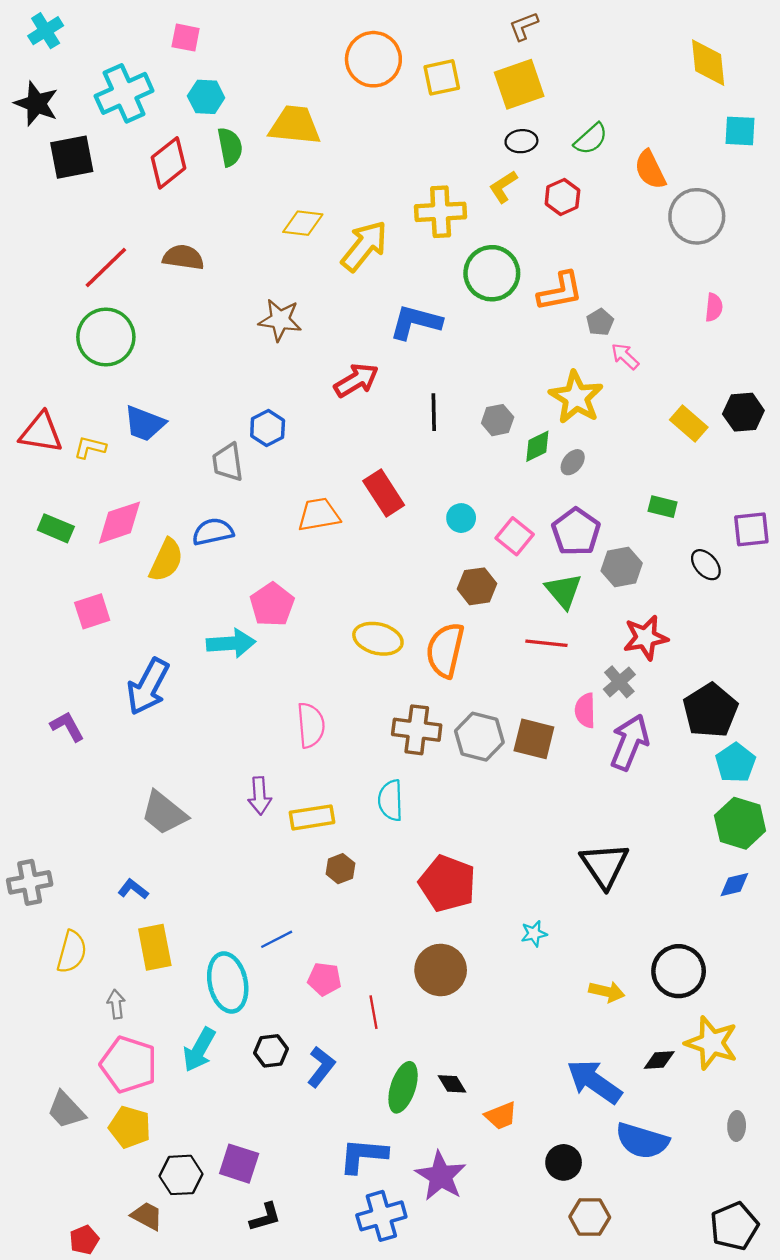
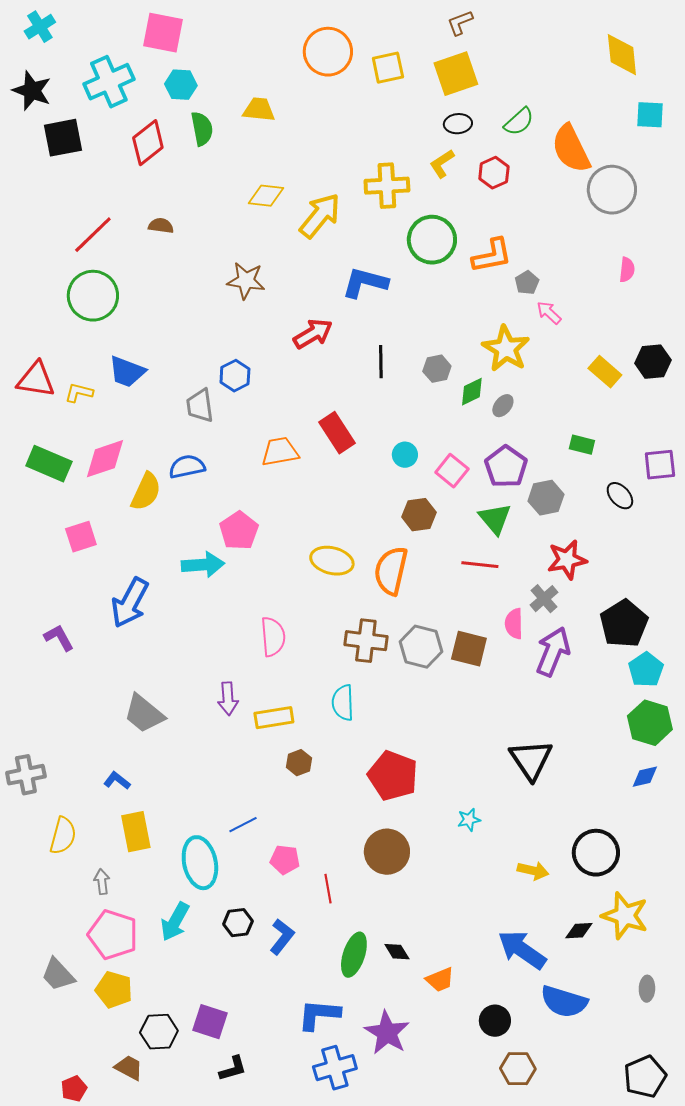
pink square: (186, 38) -> (163, 33), size x1.6
yellow trapezoid: (295, 125) -> (259, 110), size x0.7
orange semicircle: (650, 170) -> (571, 149), size x1.4
brown semicircle: (183, 257) -> (161, 226), size x0.7
green rectangle: (56, 528) -> (49, 464), size x1.4

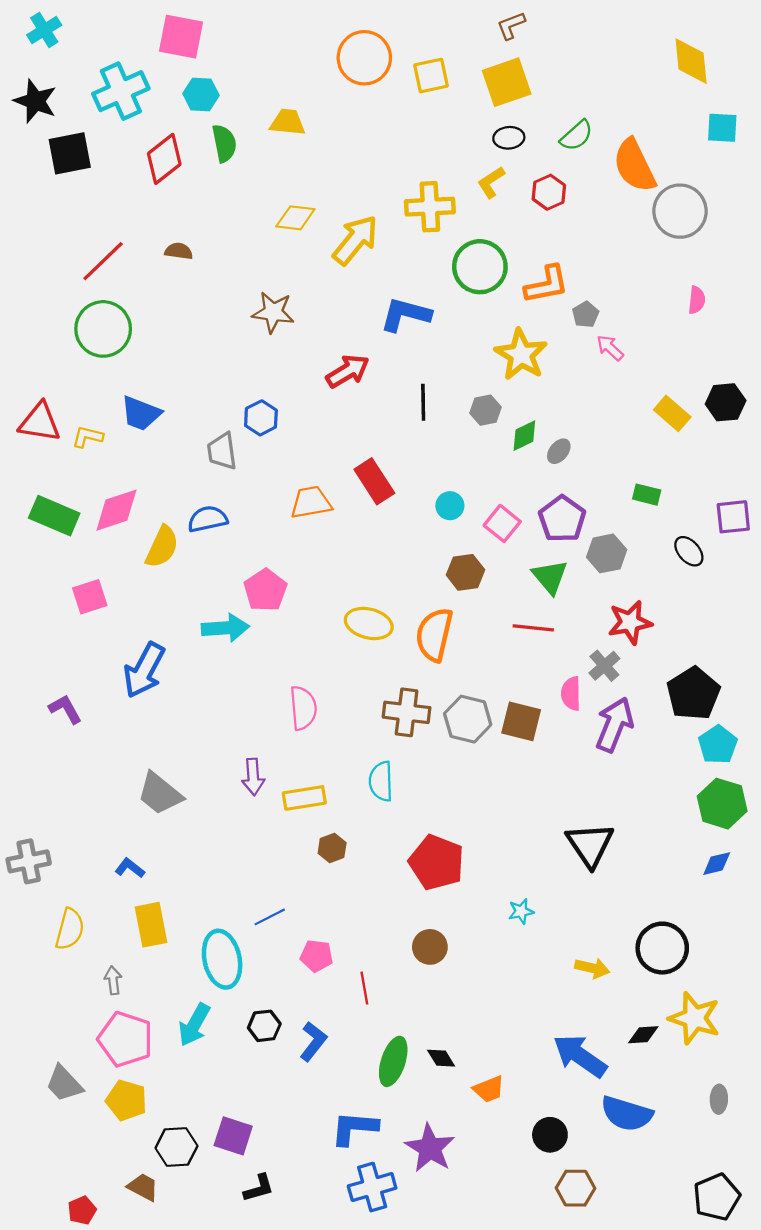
yellow star: (506, 349) -> (521, 355), moved
brown circle: (387, 852) -> (430, 947), size x0.7

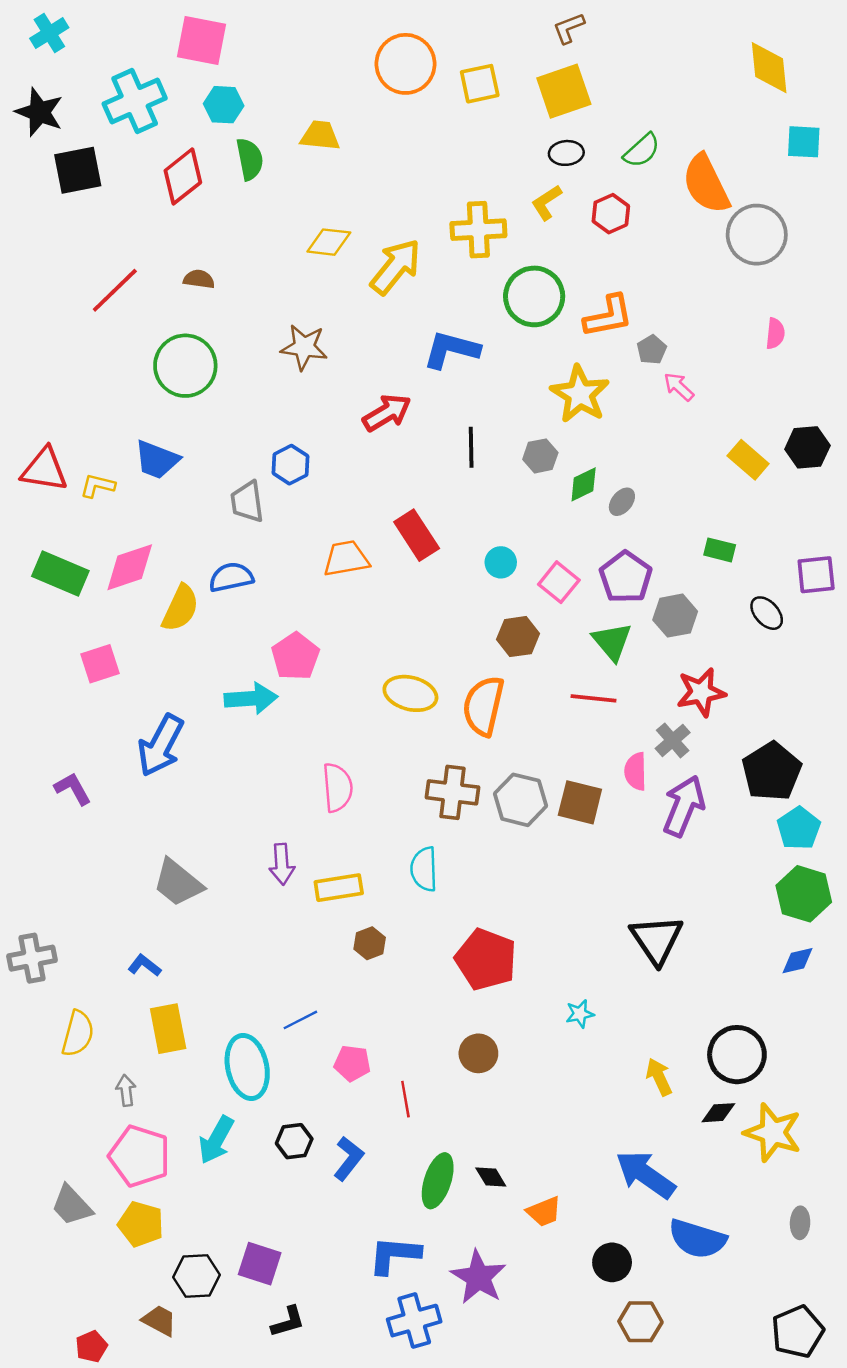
green circle: (103, 329) -> (185, 366), moved
yellow arrow: (592, 968) -> (659, 1077), turned -128
black diamond: (643, 1035) -> (718, 1113), moved

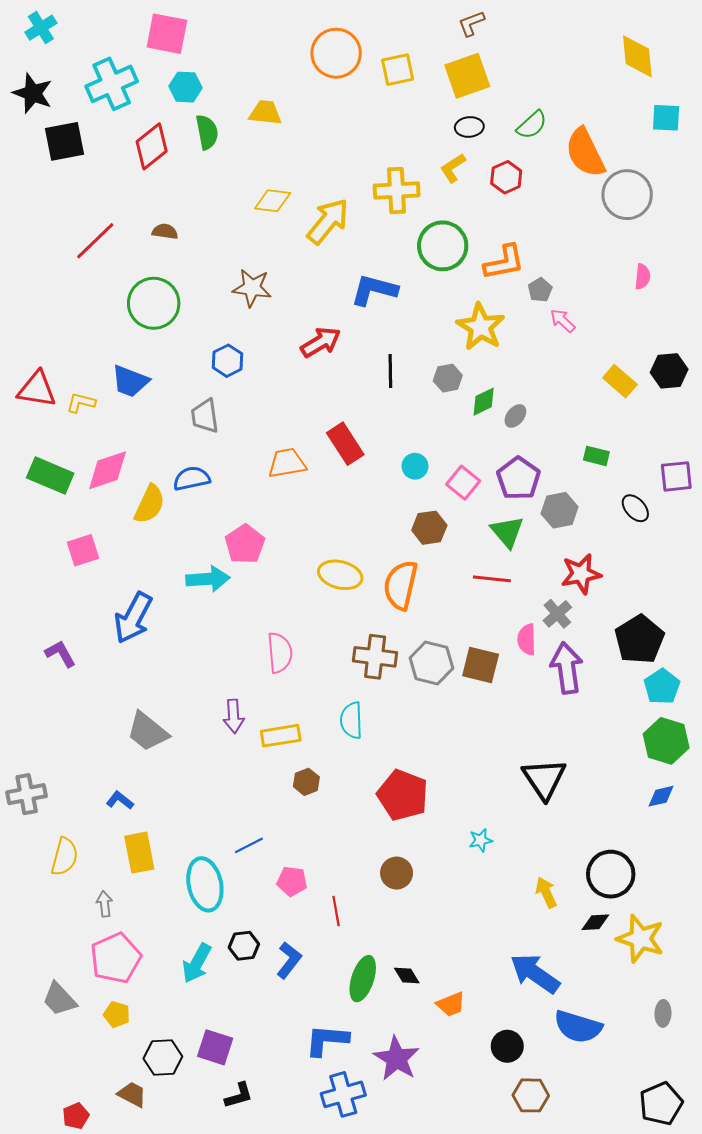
blue hexagon: (290, 465) -> (227, 361), moved
purple arrow: (684, 806) -> (567, 668), turned -30
cyan arrow: (216, 1140) -> (197, 963), moved
pink pentagon: (140, 1156) -> (116, 958), turned 30
yellow pentagon: (141, 1224) -> (117, 1014), size x0.7

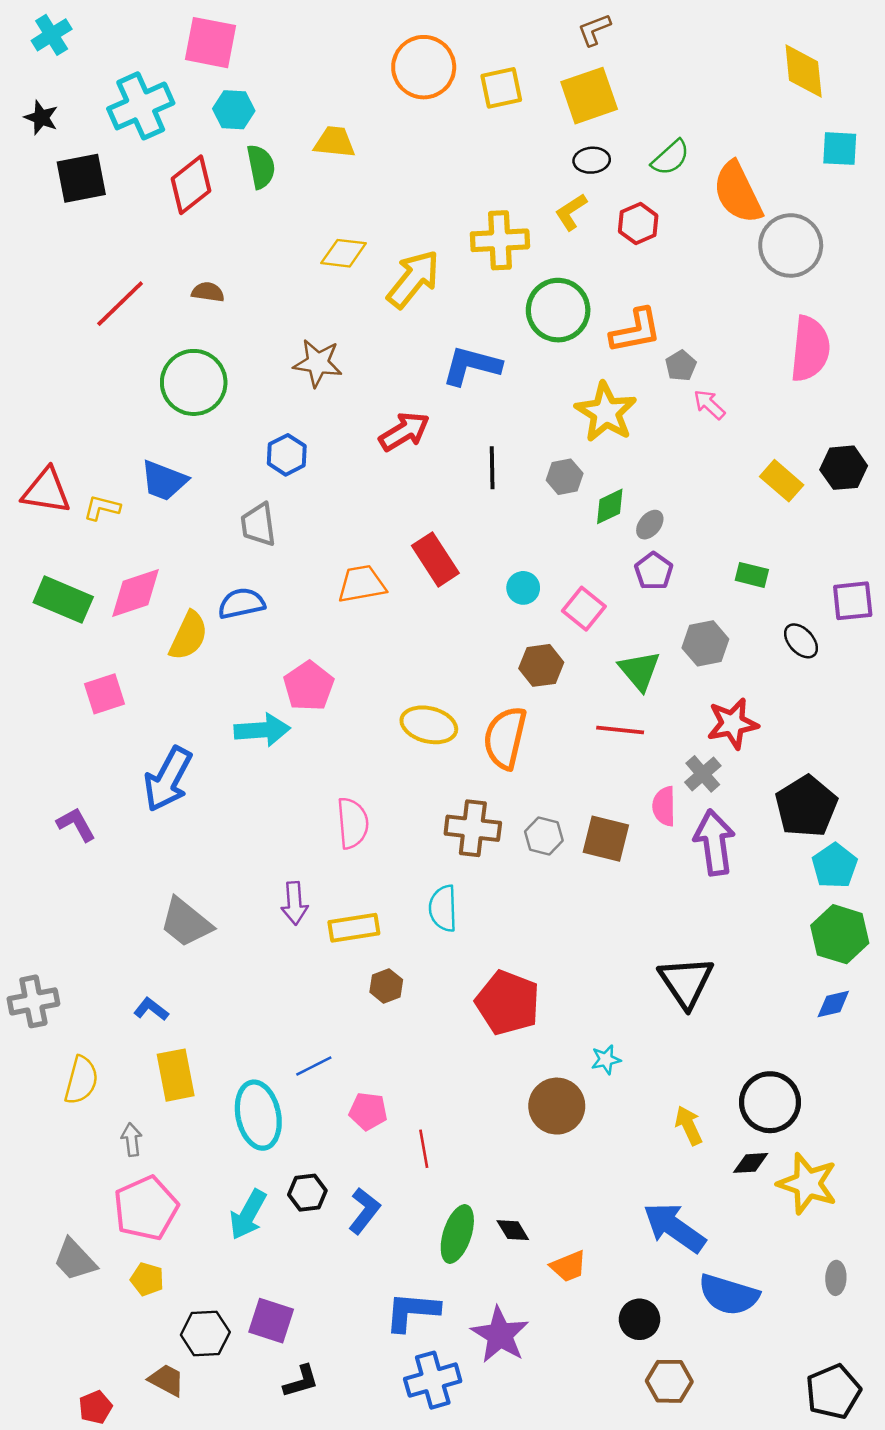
black star: (33, 93) -> (41, 118), size x0.7
pink semicircle: (642, 277) -> (810, 349), size x2.0
purple pentagon: (518, 478) -> (654, 571), moved, size x0.7
gray hexagon: (431, 663) -> (544, 836), size x0.7
brown circle: (397, 873) -> (557, 1106), moved, size x1.4

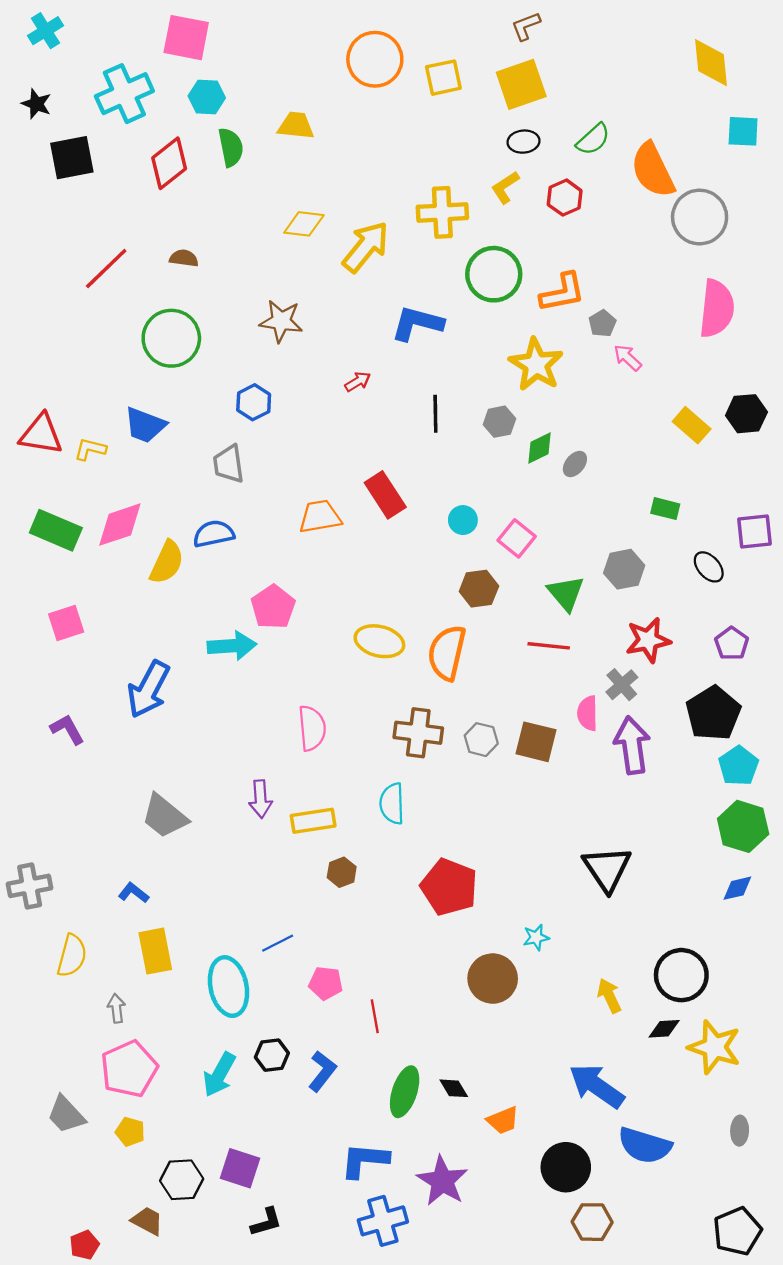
red arrow: (404, 432) -> (358, 382), size x0.6
purple pentagon: (654, 571) -> (732, 644), moved
pink square: (105, 694) -> (66, 623), moved
black circle: (639, 1319) -> (566, 1167), size x1.4

